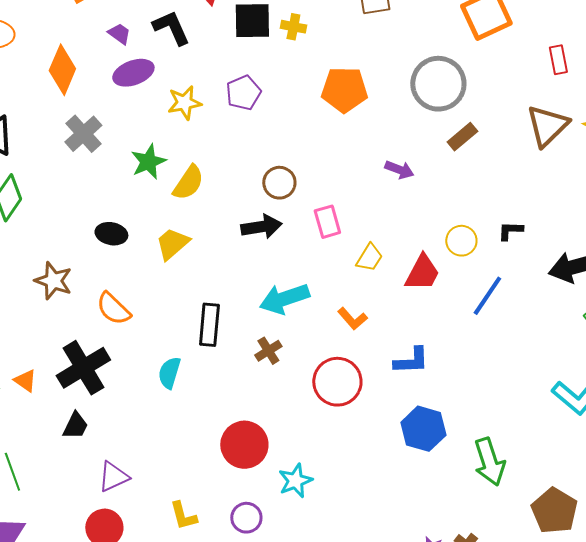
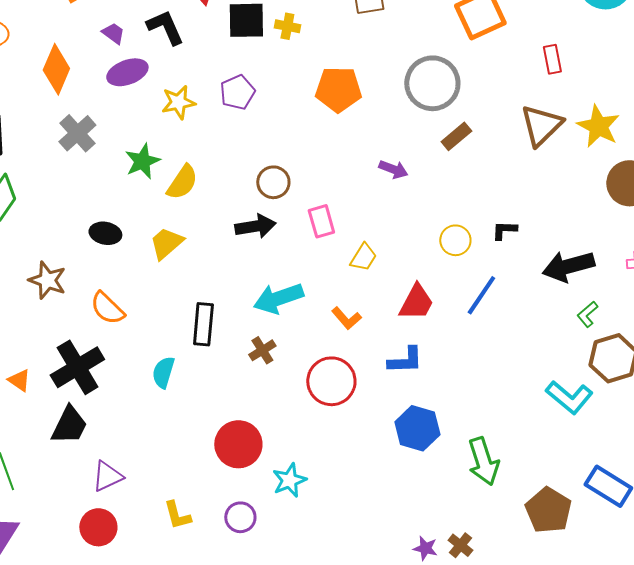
red trapezoid: (422, 273) -> (416, 302), moved
black trapezoid: (75, 426) -> (69, 425), size x1.4

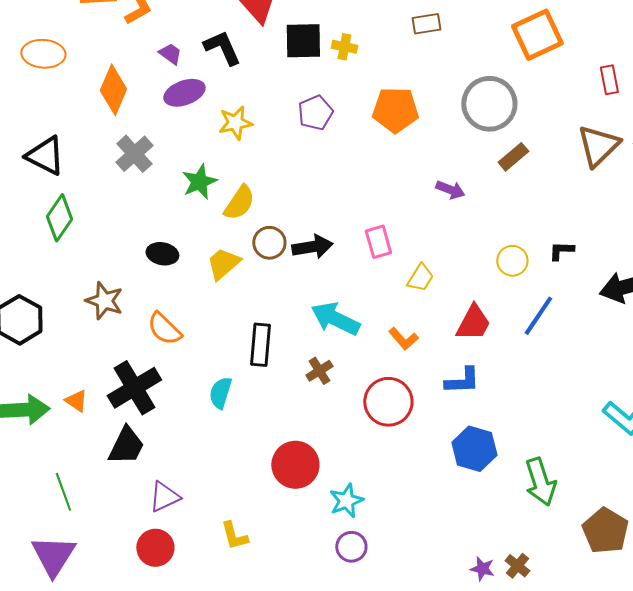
purple pentagon: (237, 92) -> (315, 113), moved
brown circle: (273, 182) -> (269, 243), moved
cyan arrow: (278, 298) -> (335, 319), turned 45
purple circle: (240, 517) -> (351, 547), moved

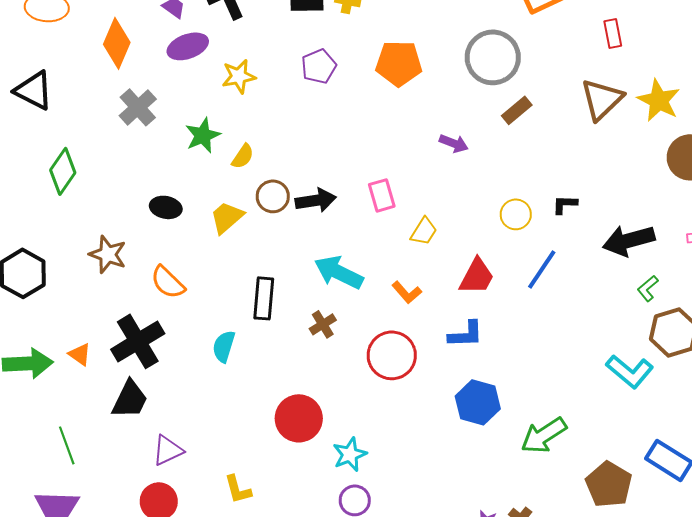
black triangle: (45, 156) -> (34, 90), moved
yellow semicircle: (239, 203) -> (243, 156), size x0.7
green arrow: (540, 482) -> (544, 435), turned 75

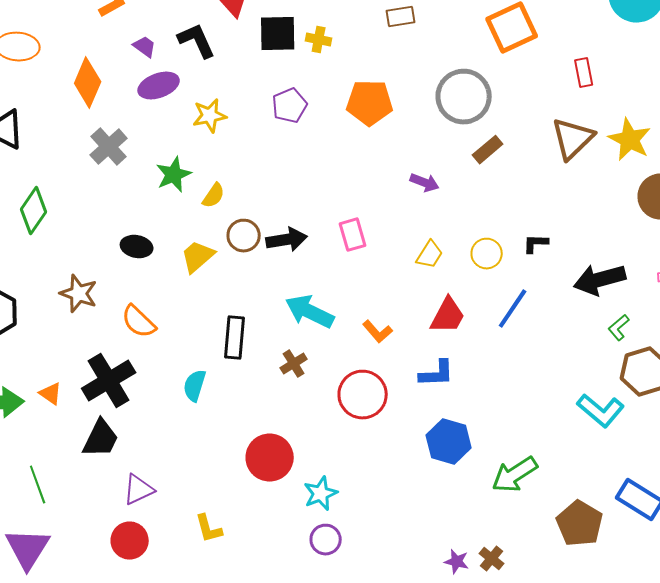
yellow trapezoid: (424, 231) -> (430, 255), moved

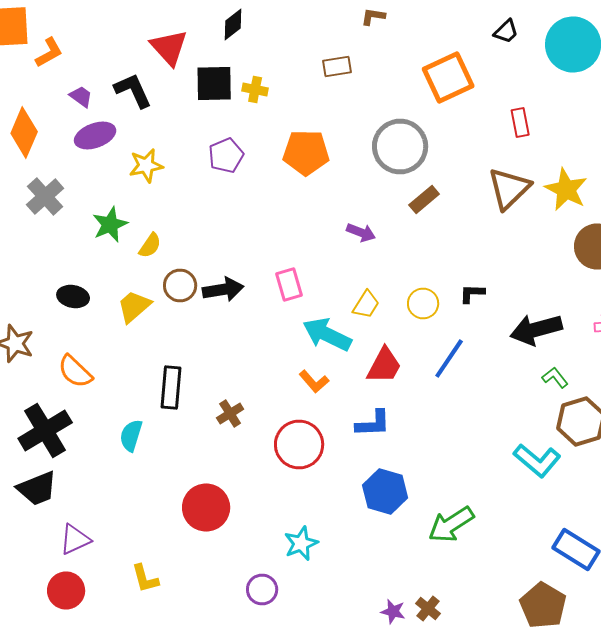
cyan arrow: (310, 312) -> (327, 334), moved
green L-shape: (619, 328) -> (555, 378), turned 92
black trapezoid: (101, 439) -> (37, 488), turned 42
cyan star: (321, 494) -> (301, 544), moved
brown pentagon: (580, 524) -> (543, 606), moved

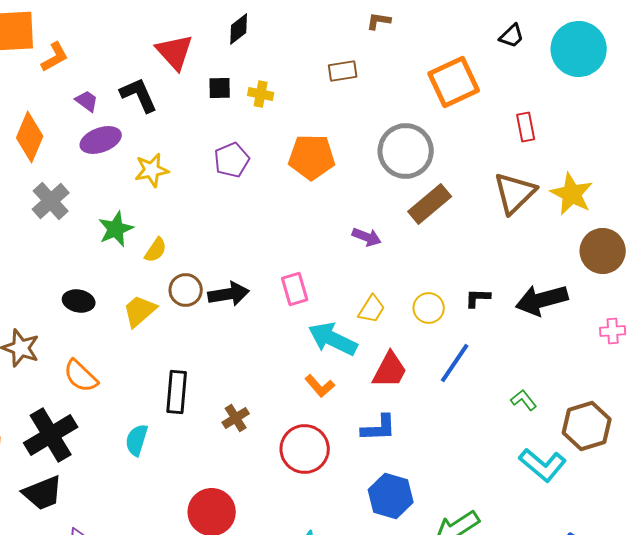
black square: (214, 84) -> (220, 88), size x0.6
brown rectangle: (424, 200) -> (430, 204), size x1.4
black arrow: (536, 330) -> (542, 300), moved
green L-shape: (555, 378) -> (524, 400), moved

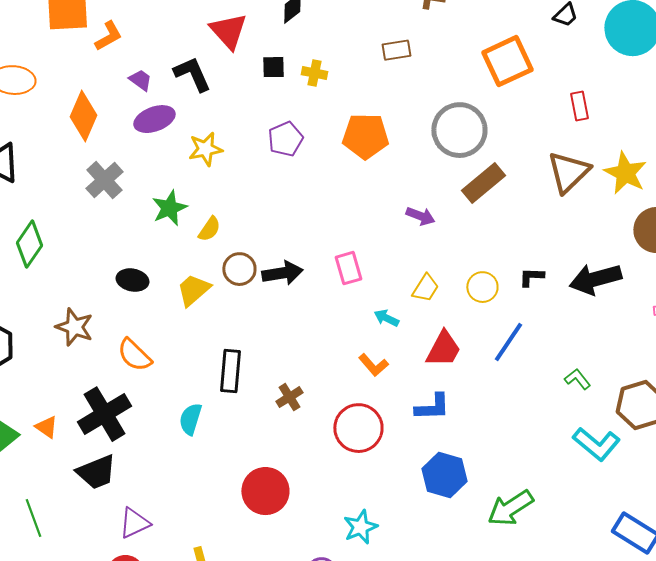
cyan arrow: (333, 339) -> (386, 318), size x0.5

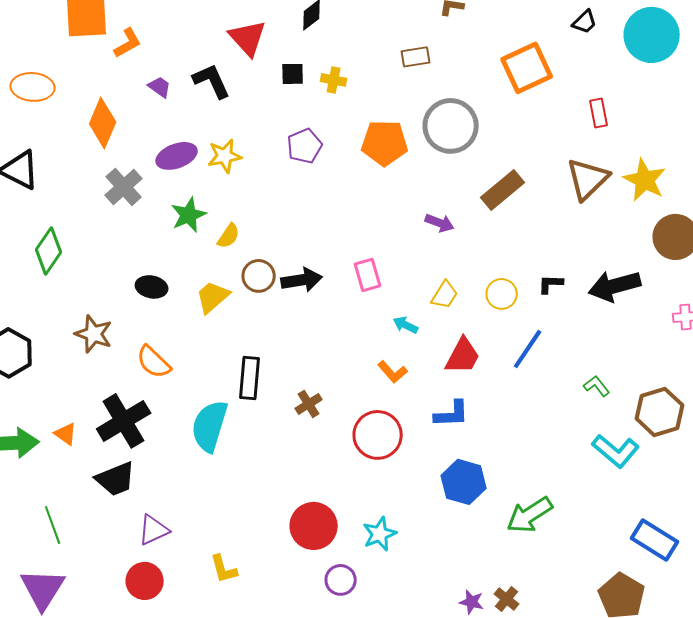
purple ellipse: (154, 119) -> (177, 156), moved
gray circle: (459, 130) -> (451, 126), moved
cyan semicircle: (190, 419) -> (210, 426), size x1.6
red circle: (265, 491) -> (314, 526), moved

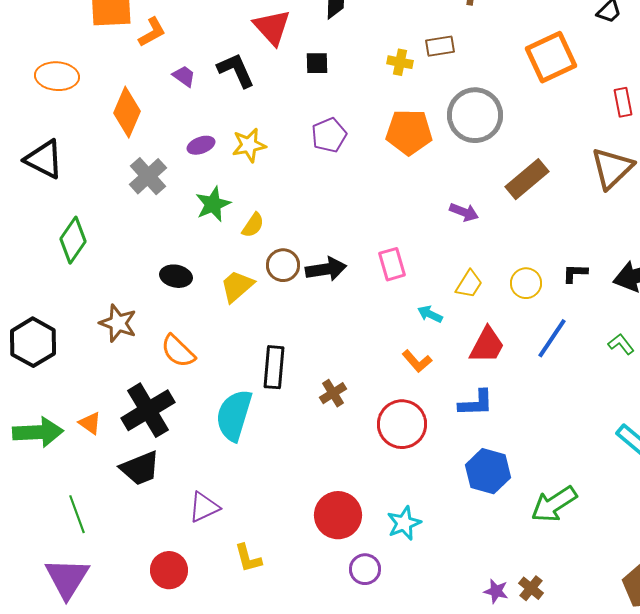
yellow cross: (334, 80) -> (400, 62), moved
purple ellipse: (177, 156) -> (201, 145), size x0.7
green L-shape: (597, 386) -> (621, 344), moved
purple triangle: (154, 530) -> (204, 507), moved

